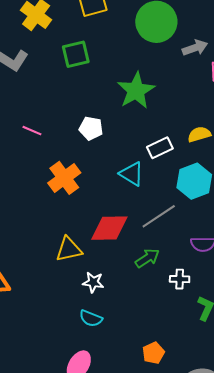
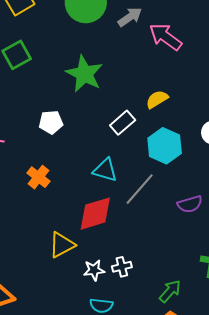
cyan triangle: (132, 174) -> (105, 170), moved
orange cross: (64, 178) -> (38, 177), size x0.7
green arrow: (147, 258) -> (170, 291), moved
white cross: (180, 279) -> (122, 267), moved

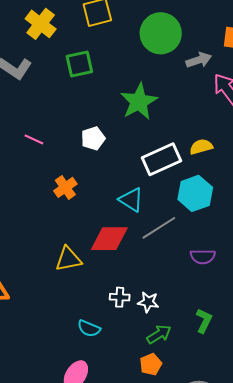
white pentagon: (51, 122) -> (93, 138), turned -30
white rectangle: (123, 123) -> (161, 159), size x1.5
white star: (94, 270) -> (148, 302), moved

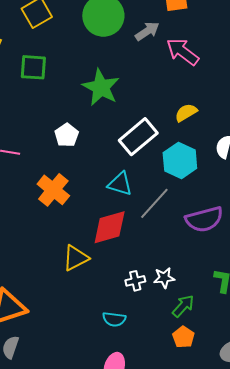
green square: (79, 64) -> (33, 67), turned 32
yellow semicircle: (201, 147) -> (186, 113), moved
orange cross: (65, 187) -> (53, 190), size x1.4
purple semicircle: (203, 257) -> (204, 219), size x1.5

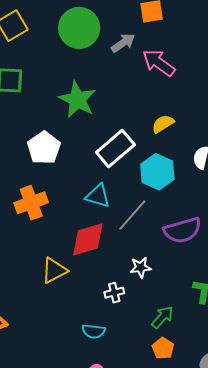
white pentagon: (67, 135) -> (44, 148), size x1.4
orange cross: (53, 190) -> (31, 203), turned 32
white star: (164, 278) -> (140, 267), moved

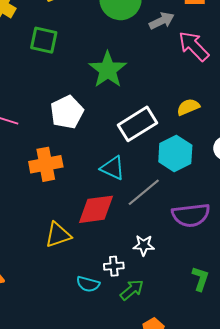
green arrow: (162, 317) -> (132, 290), moved
cyan semicircle: (94, 331) -> (88, 284), moved

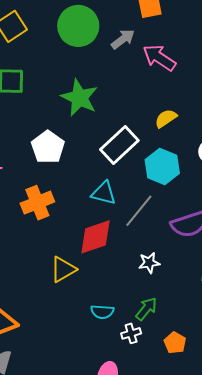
white cross: (114, 266) -> (131, 333), moved

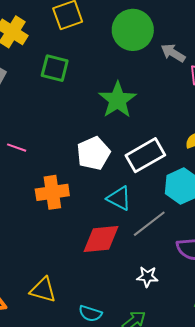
gray arrow: (123, 39) -> (173, 53), turned -125
white pentagon: (48, 147) -> (93, 153), moved
yellow triangle: (63, 269) -> (43, 290), moved, turned 32

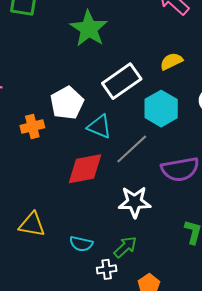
white pentagon: (93, 153) -> (67, 103), moved
orange cross: (52, 192) -> (32, 127), size x0.7
white star: (147, 277) -> (135, 202), size x1.5

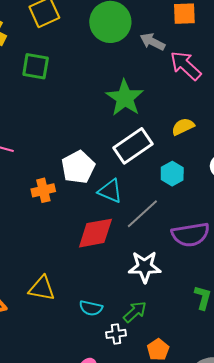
green star: (89, 29) -> (125, 98), moved
cyan hexagon: (161, 109) -> (172, 174), size x0.7

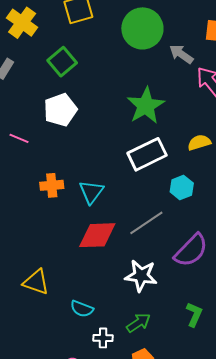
green square: (36, 66) -> (62, 62), turned 32
white pentagon: (78, 167) -> (60, 110), moved
cyan triangle: (110, 191) -> (91, 192), moved, turned 36
purple semicircle: (190, 235) -> (191, 250), turned -45
green arrow: (135, 312) -> (138, 323), moved

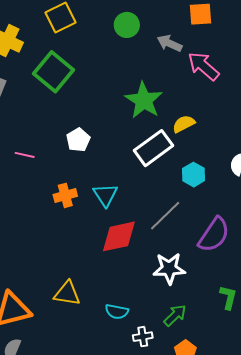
green circle: (142, 28) -> (127, 25), size x0.6
green square: (62, 62) -> (54, 72), size x1.4
white pentagon: (60, 110) -> (78, 140), moved, size x0.7
yellow semicircle: (199, 142) -> (184, 124), moved

